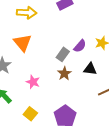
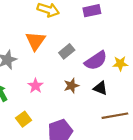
purple semicircle: (80, 46) -> (96, 61), size x1.5
gray rectangle: (63, 54) -> (67, 51), moved

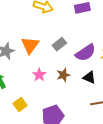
orange triangle: (35, 41) -> (30, 45), moved
pink star: (36, 86) -> (39, 75), moved

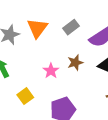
pink star: (39, 75) -> (51, 71), moved

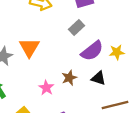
gray rectangle: (71, 27) -> (76, 28), moved

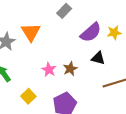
gray rectangle: (76, 28) -> (64, 11), moved
brown star: (69, 78) -> (70, 69), moved

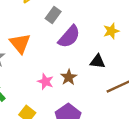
purple semicircle: (91, 32) -> (69, 37), moved

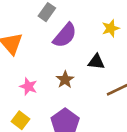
pink star: (45, 82) -> (28, 87), moved

